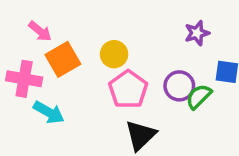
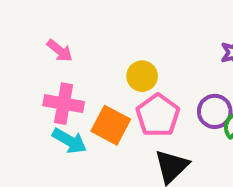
orange square: (63, 59) -> (111, 125), moved, turned -32
pink cross: (24, 79) -> (64, 104), moved

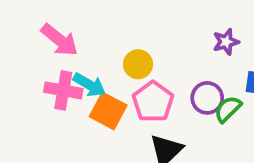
pink arrow: (60, 51) -> (60, 40), size x1.5
cyan arrow: (69, 141) -> (89, 85), moved

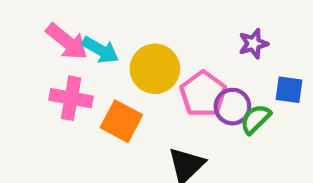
yellow circle: (138, 64) -> (155, 69), size x1.5
cyan arrow: (89, 85) -> (100, 50), moved
pink pentagon: (153, 102) -> (203, 94), moved

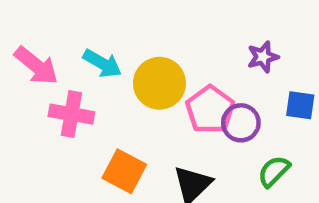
pink arrow: (67, 42) -> (36, 66), moved
green semicircle: (256, 119) -> (274, 171), moved
orange square: (121, 121) -> (124, 171), moved

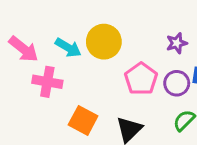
yellow circle: (159, 83) -> (104, 42), moved
purple circle: (241, 123) -> (177, 83), moved

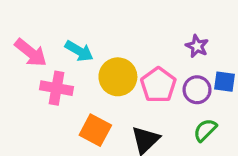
yellow circle: (104, 42) -> (118, 77), moved
purple star: (177, 43) -> (197, 46), turned -30

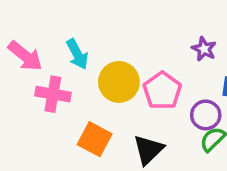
cyan arrow: (79, 51) -> (77, 54), turned 32
purple circle: (197, 90) -> (206, 115), moved

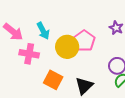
pink pentagon: (162, 91) -> (84, 41), moved

